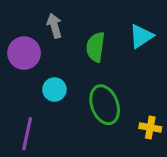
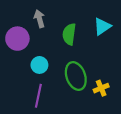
yellow cross: (150, 128) -> (101, 88), moved, turned -32
purple line: (27, 134) -> (38, 96), moved

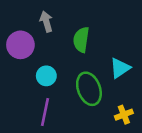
cyan triangle: (102, 26) -> (120, 68), moved
yellow cross: (101, 88) -> (124, 115), moved

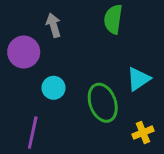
green semicircle: (81, 40) -> (113, 19), moved
purple line: (45, 112) -> (33, 133), moved

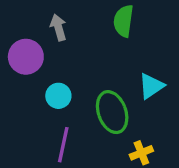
purple line: (33, 133) -> (63, 145), moved
yellow cross: (143, 133) -> (141, 153), moved

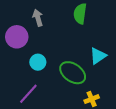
green ellipse: (112, 112) -> (73, 73), turned -35
purple line: (63, 145) -> (28, 94), moved, turned 30

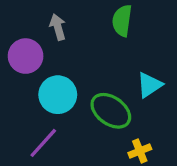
cyan circle: (38, 62) -> (58, 95), size x1.5

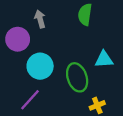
cyan triangle: (149, 85) -> (104, 59), turned 30
green ellipse: (111, 111) -> (77, 77), turned 36

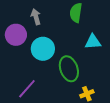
cyan triangle: (104, 59) -> (93, 42), moved
cyan circle: (40, 66) -> (43, 49), moved

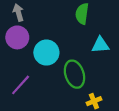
gray arrow: (36, 17) -> (18, 13), moved
purple line: (27, 89) -> (21, 85), moved

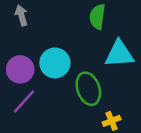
purple circle: (17, 37) -> (20, 69), moved
cyan triangle: (100, 45) -> (119, 54), size x1.4

